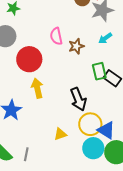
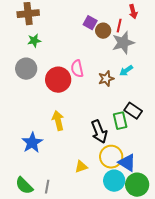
brown star: (76, 46) -> (106, 79), moved
red circle: (29, 59) -> (58, 80), moved
green rectangle: (99, 71) -> (120, 121), moved

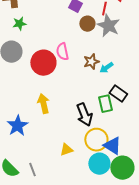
brown circle: (103, 31) -> (87, 24), moved
gray star: (123, 43) -> (108, 26), turned -30
cyan arrow: (126, 71) -> (106, 68), moved
gray line: (47, 187) -> (32, 170), turned -32

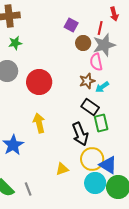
gray star: (108, 26) -> (104, 45), turned 30
pink semicircle: (62, 52) -> (96, 62), moved
black rectangle: (118, 94) -> (90, 107), moved

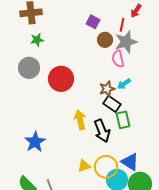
red arrow: (114, 14) -> (136, 11), turned 48
brown star: (87, 81) -> (107, 89), moved
yellow arrow: (39, 123) -> (80, 120), moved
yellow circle: (92, 159) -> (106, 167), moved

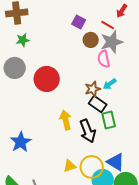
red line: (122, 25) -> (108, 25), turned -72

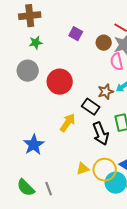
purple square: (79, 22) -> (76, 34), moved
black rectangle: (98, 104) -> (91, 107), moved
yellow arrow: (66, 120) -> (68, 123), moved, turned 48

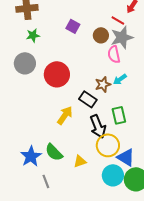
blue star: (34, 145) -> (31, 156), moved
yellow circle: (105, 170) -> (108, 145), moved
green semicircle: (26, 188) -> (54, 152), moved

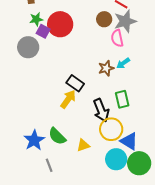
purple square: (73, 26) -> (43, 31), moved
red circle: (57, 74) -> (60, 24), moved
black rectangle: (88, 99) -> (75, 83), moved

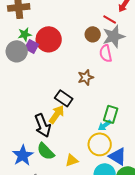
gray circle: (28, 47) -> (17, 51), moved
cyan arrow: (123, 63) -> (105, 125), moved
brown star: (106, 68) -> (86, 77), moved
green rectangle: (122, 99) -> (111, 114), turned 30
black arrow: (101, 110) -> (43, 125), moved

